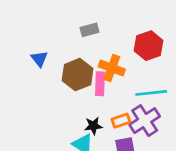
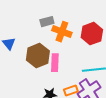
orange cross: (112, 68) -> (62, 32), moved

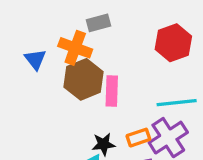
orange cross: (62, 32) -> (75, 48), moved

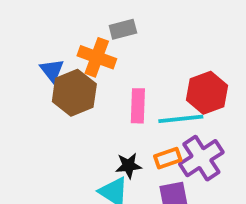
red hexagon: (173, 43) -> (207, 93), moved
brown hexagon: (84, 79) -> (74, 93), moved
cyan line: (177, 103) -> (181, 119), moved

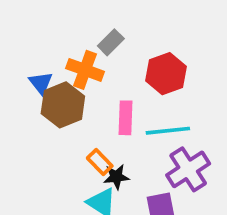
gray rectangle: (123, 29) -> (111, 42), turned -30
red hexagon: (207, 93) -> (166, 74), moved
orange rectangle: (168, 158) -> (100, 162), moved, turned 65

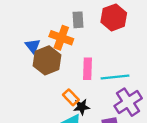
gray rectangle: (111, 42) -> (78, 20), turned -49
red hexagon: (166, 74) -> (114, 17), moved

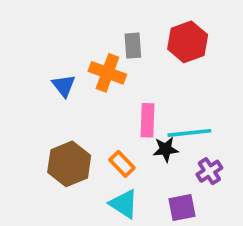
brown hexagon: (47, 60) -> (69, 164), moved
purple cross: (128, 102) -> (209, 171), size x0.6
black star: (82, 107) -> (166, 149), moved

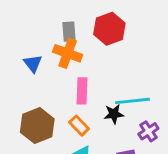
red hexagon: (188, 42) -> (109, 29), moved
gray rectangle: (133, 46) -> (69, 32), moved
pink rectangle: (147, 120) -> (82, 91), moved

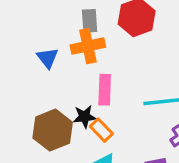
orange cross: (68, 53) -> (88, 46), turned -32
black star: (114, 114) -> (85, 117), moved

